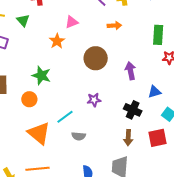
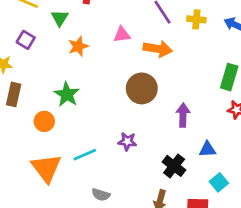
orange arrow: (114, 26) -> (158, 49), moved, size x1.5
orange star: (57, 41) -> (78, 46), moved
gray semicircle: (79, 136) -> (101, 195), moved

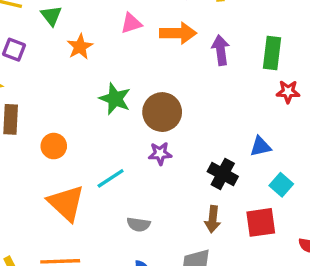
brown circle: (142, 88) -> (162, 112), moved
green star: (67, 94) -> (115, 99), moved
purple arrow: (183, 115) -> (221, 50), moved

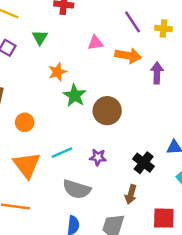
green triangle: (51, 16) -> (40, 37), moved
orange star: (80, 47) -> (57, 72), moved
purple star: (160, 153) -> (98, 157), moved
red square: (261, 222) -> (164, 218), moved
gray semicircle: (139, 224) -> (77, 189), size x1.6

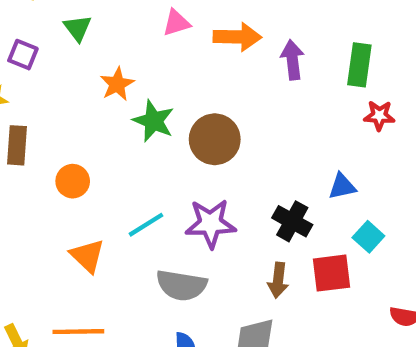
purple star: (98, 157) -> (211, 223), size x1.6
orange triangle: (27, 165) -> (87, 256), size x0.7
red square: (164, 218) -> (332, 273), moved

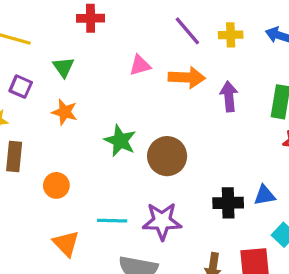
orange star: (117, 84) -> (65, 112), moved, turned -30
black cross: (292, 221) -> (228, 203), moved, turned -32
cyan line: (146, 225) -> (112, 221), turned 32

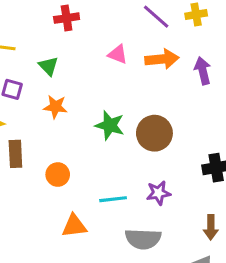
pink triangle: (140, 65) -> (118, 54), turned 45
purple star: (162, 221) -> (158, 193), size x0.7
orange triangle: (66, 243) -> (74, 226), turned -44

